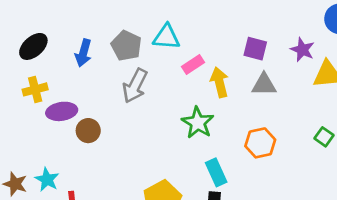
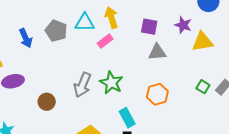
blue arrow: (83, 53) -> (26, 38), turned -36
yellow arrow: (220, 82) -> (111, 18), moved
gray arrow: (135, 86) -> (82, 85), moved
brown circle: (88, 131) -> (47, 102), moved

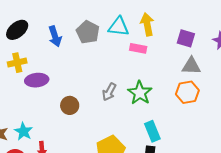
pink rectangle: (105, 41) -> (138, 48), turned 42
gray arrow: (82, 85) -> (109, 92), size x0.7
orange hexagon: (157, 94) -> (187, 92), moved

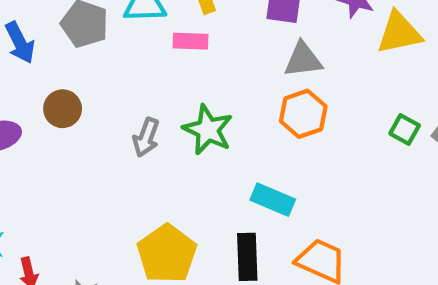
brown circle: (70, 105) -> (63, 109), moved
cyan rectangle: (152, 131) -> (273, 200), moved, turned -36

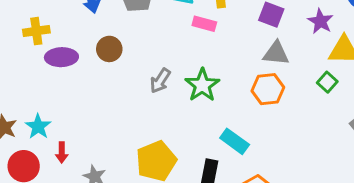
green square: (405, 129) -> (327, 82), moved

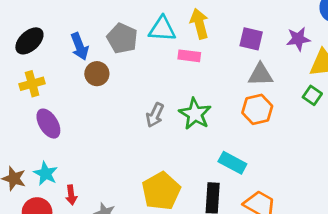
purple star: (320, 21) -> (298, 39), turned -30
brown circle: (109, 49) -> (97, 74), moved
purple ellipse: (61, 57) -> (48, 124), moved, turned 68

